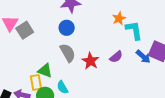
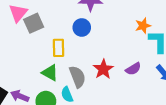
gray semicircle: (68, 53) -> (77, 77), moved
yellow rectangle: (36, 82) -> (59, 48), moved

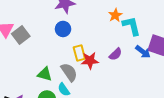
yellow rectangle: (59, 48) -> (79, 53), moved
red star: (103, 69) -> (90, 61), turned -30

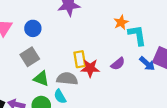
blue circle: (63, 29) -> (33, 28), moved
gray square: (21, 35) -> (30, 57), moved
gray semicircle: (69, 72) -> (67, 79), turned -54

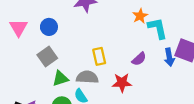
blue arrow: (147, 64) -> (169, 57), turned 42
red star: (90, 68) -> (122, 83), moved
green triangle: (41, 79) -> (60, 78), turned -35

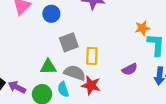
gray square: (47, 57) -> (69, 42), moved
red star: (122, 83) -> (91, 85), moved

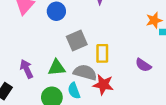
purple semicircle: (130, 69) -> (143, 65), turned 64
purple arrow: (17, 87) -> (27, 69), moved, turned 42

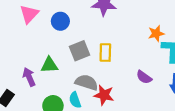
yellow rectangle: (102, 53) -> (105, 53), moved
green triangle: (57, 68) -> (49, 65), moved

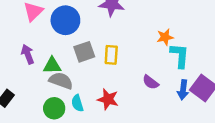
blue circle: (60, 21) -> (65, 20), size x1.5
purple arrow: (29, 77) -> (28, 54), moved
gray semicircle: (86, 82) -> (61, 81), moved

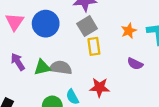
orange star: (165, 37) -> (129, 31), moved
gray square: (84, 52) -> (87, 26), moved
gray semicircle: (61, 81) -> (61, 68), moved

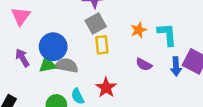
blue circle: (46, 24) -> (53, 47), moved
red star: (100, 87) -> (106, 88), turned 30

